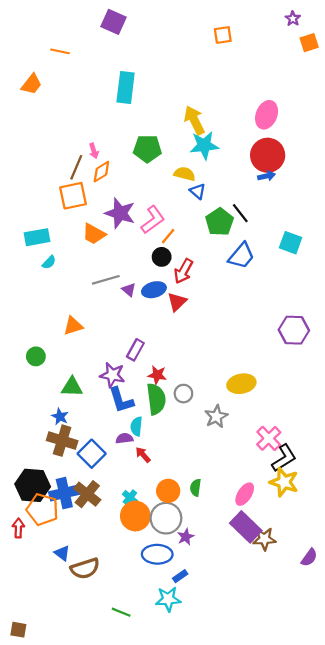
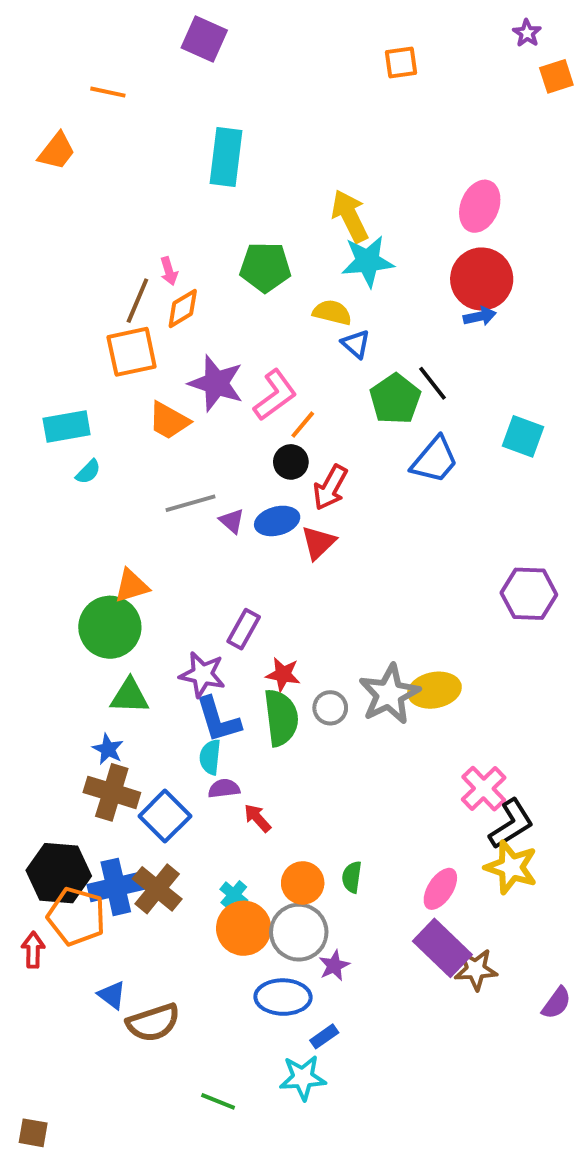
green circle: (36, 356) -> (110, 627), moved, size x1.8
gray star: (216, 417) -> (389, 694), moved, size x1.4
cyan semicircle: (136, 426) -> (210, 757), moved

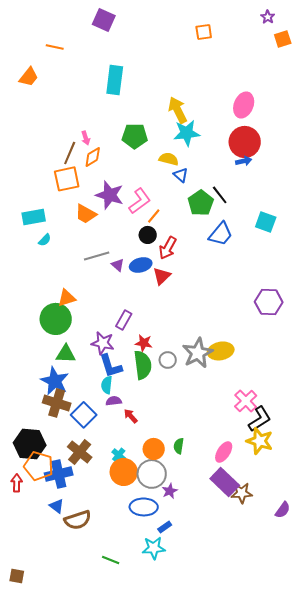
blue star: (108, 749) -> (55, 381), size x1.8
blue cross: (116, 887) -> (59, 474), moved

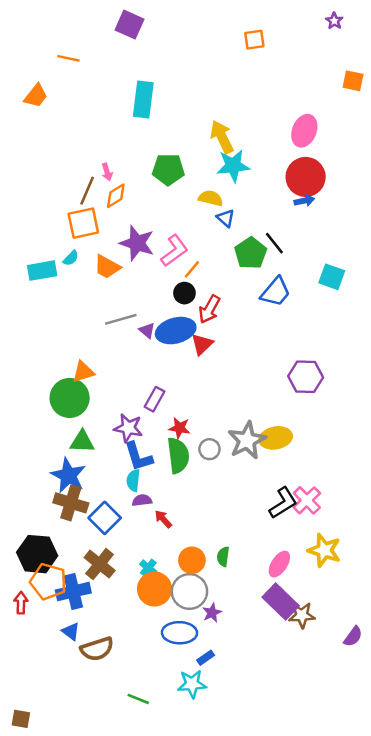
orange square: (283, 39) -> (353, 81), moved, turned 30
cyan semicircle: (45, 240) -> (71, 258), moved
blue ellipse: (141, 265) -> (176, 331), size x1.4
purple hexagon: (269, 302) -> (306, 377), moved
black L-shape: (260, 419) -> (283, 503), moved

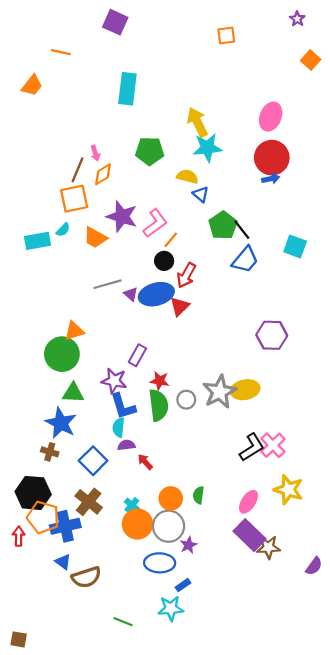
orange square: (353, 81) -> (311, 60), moved, turned 30
black line: (274, 243) -> (242, 230), moved
brown cross: (71, 503) -> (50, 452), moved, size x0.6

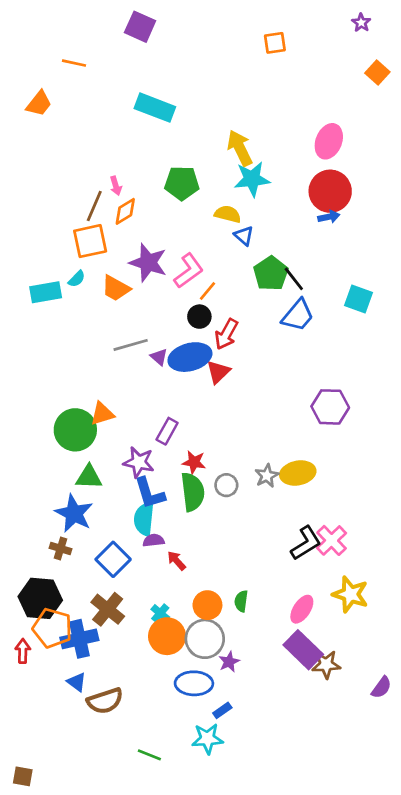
cyan rectangle: (127, 89) -> (155, 108), turned -76
orange triangle: (74, 331) -> (102, 414), moved
gray star: (220, 392) -> (267, 476), size x0.6
cyan semicircle: (119, 427) -> (144, 519), size x1.4

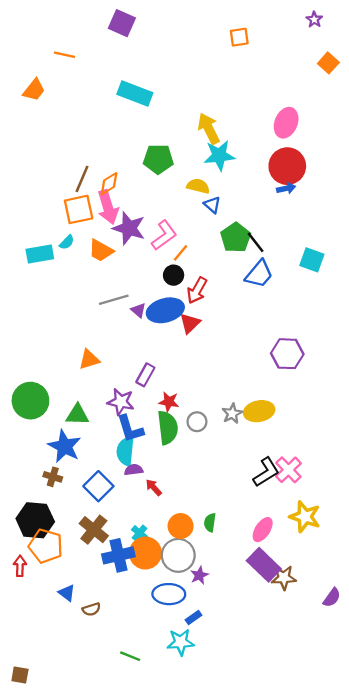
pink arrow: (116, 186) -> (108, 207), moved, size x2.0
green circle: (75, 430) -> (30, 401), moved
blue cross: (79, 639) -> (118, 555), moved
brown semicircle: (105, 701) -> (91, 609), size x0.6

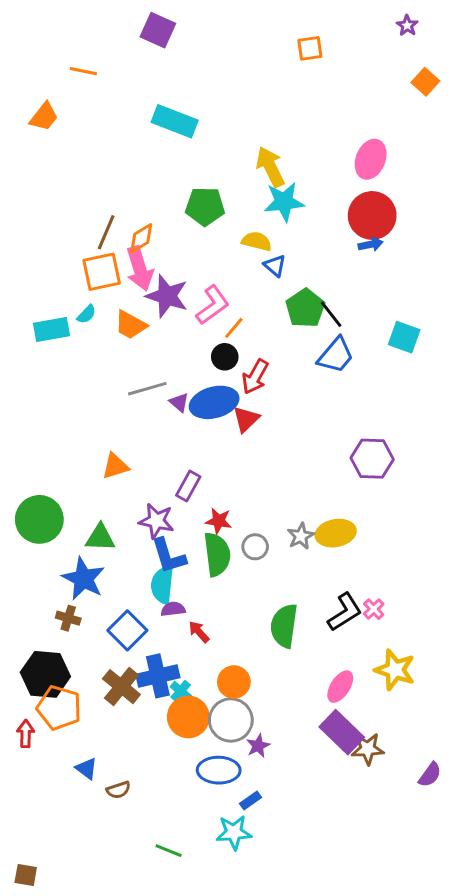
pink cross: (288, 470) -> (374, 609), size x0.6
green semicircle: (210, 523) -> (284, 626), moved, size x1.8
blue cross: (118, 555) -> (158, 676), moved

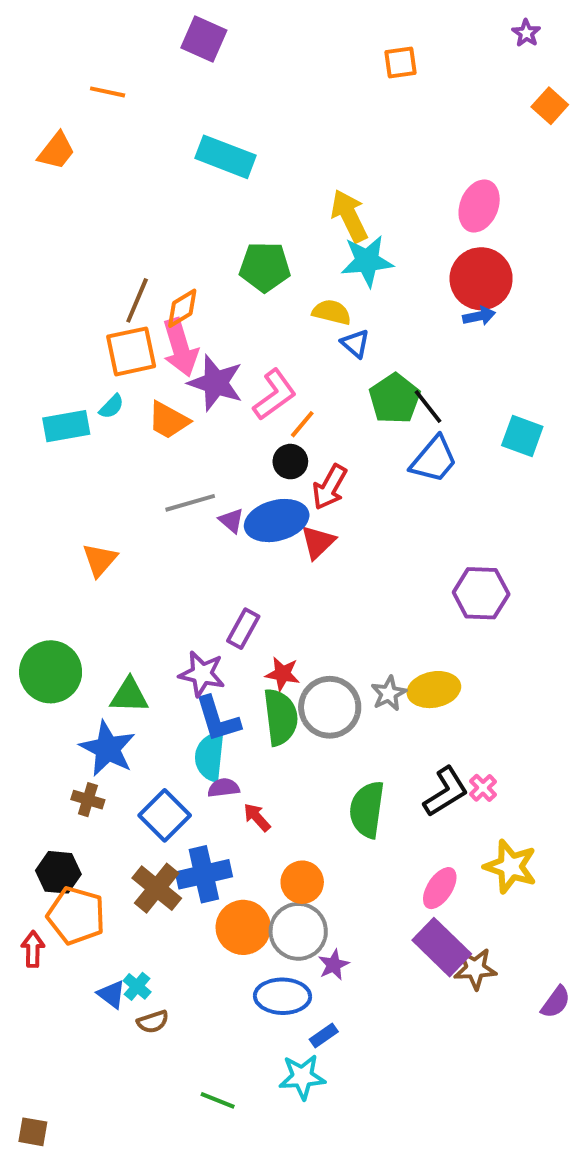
orange triangle: (115, 466) -> (100, 560), moved, turned -32
gray circle: (255, 547) -> (330, 707), size x1.8
black hexagon: (45, 674) -> (58, 872), size x0.7
cyan cross: (181, 691) -> (137, 986), moved

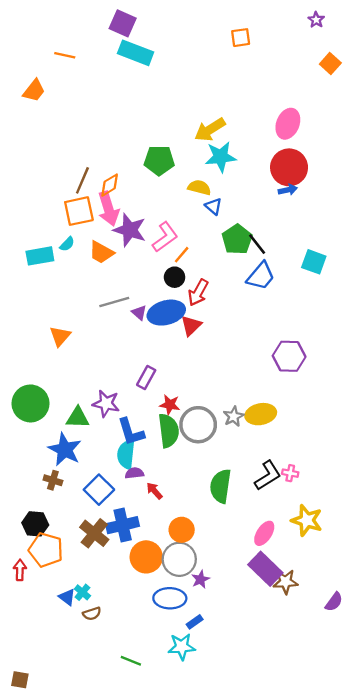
cyan rectangle: (226, 157) -> (136, 53), moved
yellow arrow: (349, 216) -> (210, 130), turned -96
purple star: (202, 674) -> (106, 403), moved
pink cross: (483, 788) -> (290, 473), turned -35

